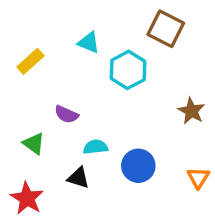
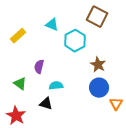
brown star: (191, 111) -> (98, 65), moved
purple semicircle: (66, 114) -> (39, 67), turned 80
blue circle: (138, 166) -> (99, 88), moved

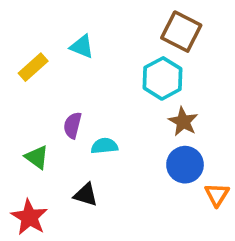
cyan triangle: (52, 25) -> (82, 47), moved
cyan hexagon: (75, 41) -> (163, 78), moved
cyan semicircle: (56, 86) -> (104, 146), moved

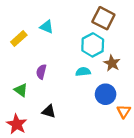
brown star: (183, 122) -> (112, 63), moved
cyan semicircle: (104, 146) -> (83, 72), moved

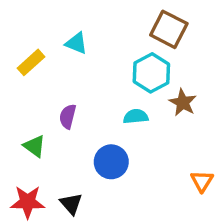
blue circle: (106, 94) -> (111, 162), moved
black triangle: (49, 111) -> (71, 204), moved, turned 32
red star: (17, 124) -> (28, 202), turned -30

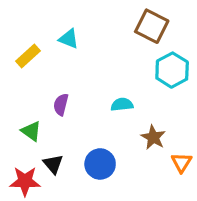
cyan hexagon: (151, 73) -> (172, 70), moved
brown star: (183, 103) -> (153, 137), moved
blue circle: (111, 162) -> (100, 164), moved
black triangle: (71, 204) -> (53, 164), moved

